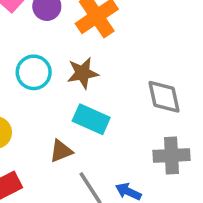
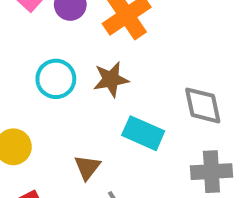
cyan rectangle: (91, 119) -> (143, 133), moved
brown triangle: (61, 151) -> (87, 167), turned -30

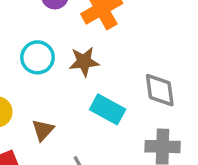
brown triangle: (87, 167) -> (43, 130), moved

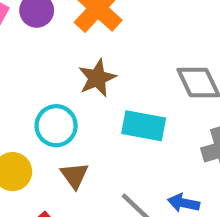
cyan circle: (37, 57) -> (56, 126), moved

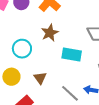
cyan circle: (56, 126) -> (22, 49), moved

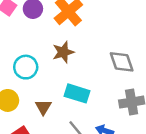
cyan rectangle: (72, 54) -> (77, 93), moved

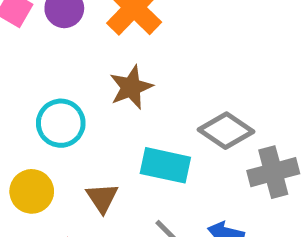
gray diamond: (122, 62) -> (226, 131), moved, turned -32

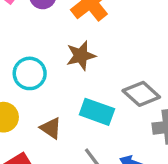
brown triangle: (102, 198) -> (51, 128), turned -30

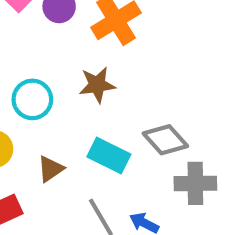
brown triangle: (51, 128) -> (51, 169), turned 45

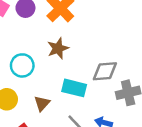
gray diamond: (165, 140) -> (105, 71), turned -40

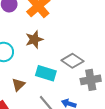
gray diamond: (105, 71) -> (72, 61), turned 35

